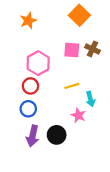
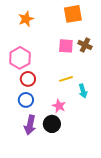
orange square: (79, 15) -> (73, 14), turned 36
pink hexagon: (38, 63) -> (20, 58), moved
pink star: (78, 115) -> (59, 106), moved

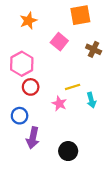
pink square: (66, 46) -> (59, 42), moved, turned 35
blue circle: (26, 100) -> (20, 116), moved
pink star: (59, 106) -> (59, 104), moved
black circle: (52, 124) -> (68, 151), moved

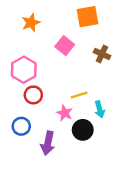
purple arrow: (33, 138) -> (48, 143), moved
black circle: (68, 151) -> (83, 130), moved

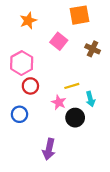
purple arrow: (48, 143) -> (49, 149), moved

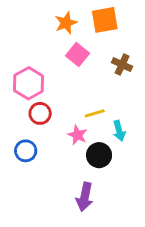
orange star: (28, 21) -> (66, 23), moved
purple arrow: (49, 149) -> (85, 197), moved

